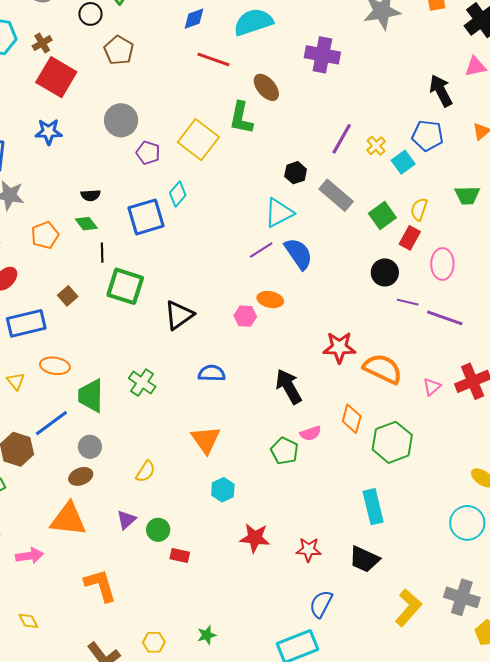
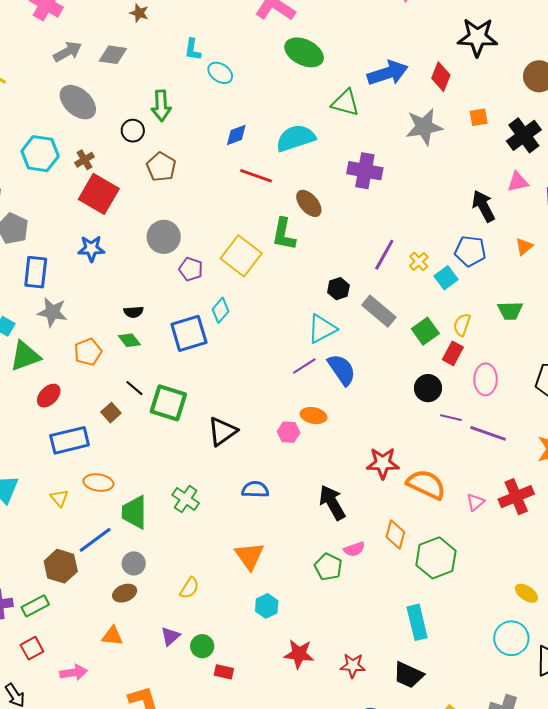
black line: (102, 253) -> (134, 388), moved, turned -48
orange triangle: (68, 519) -> (112, 636), size x0.6

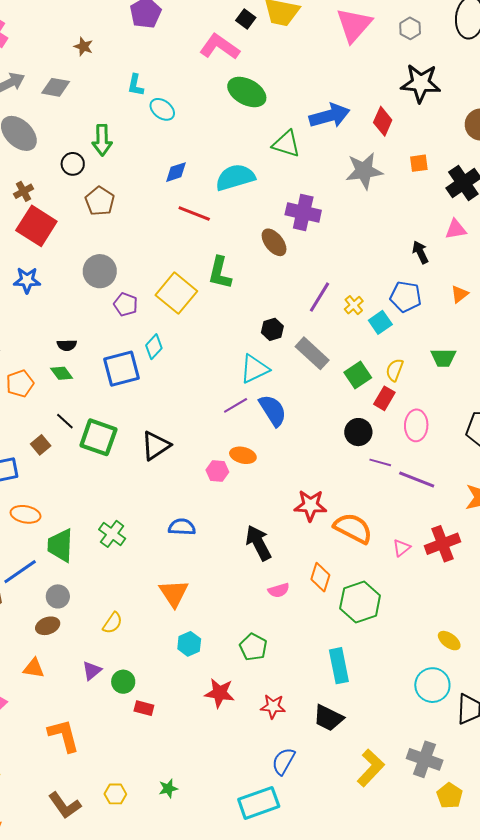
brown ellipse: (309, 203) -> (274, 242), moved
black arrow: (483, 206) -> (420, 252), size x0.7
black triangle: (222, 431) -> (156, 446), moved
green pentagon: (328, 567) -> (253, 647), moved

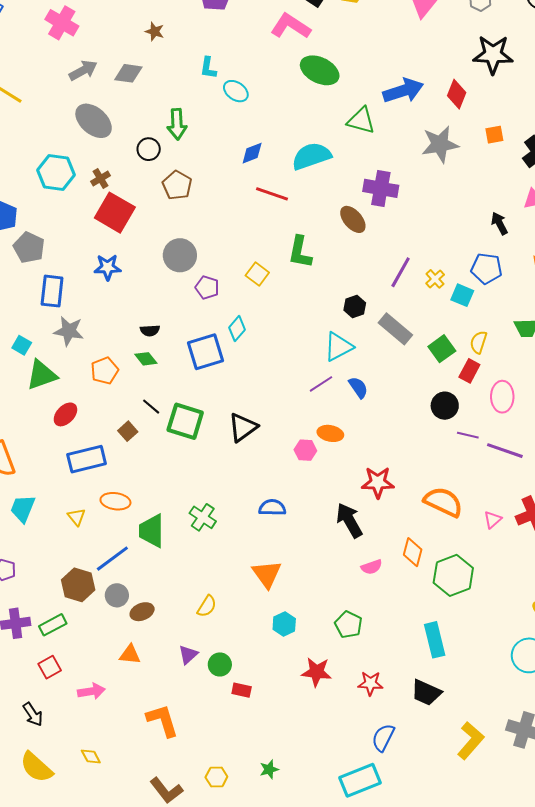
yellow square: (176, 293) -> (257, 274), size x0.6
cyan square: (380, 322) -> (462, 295), turned -30
blue semicircle: (273, 410) -> (358, 387), size x0.7
red star: (310, 505) -> (378, 482), moved
gray circle: (58, 596) -> (117, 595), moved

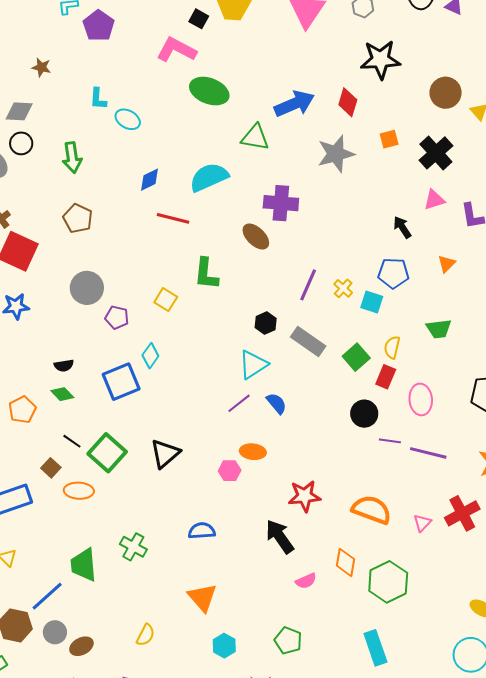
black circle: (149, 149) -> (21, 143), moved
green square: (185, 421) -> (107, 453), turned 30
orange ellipse: (115, 501) -> (79, 491), moved

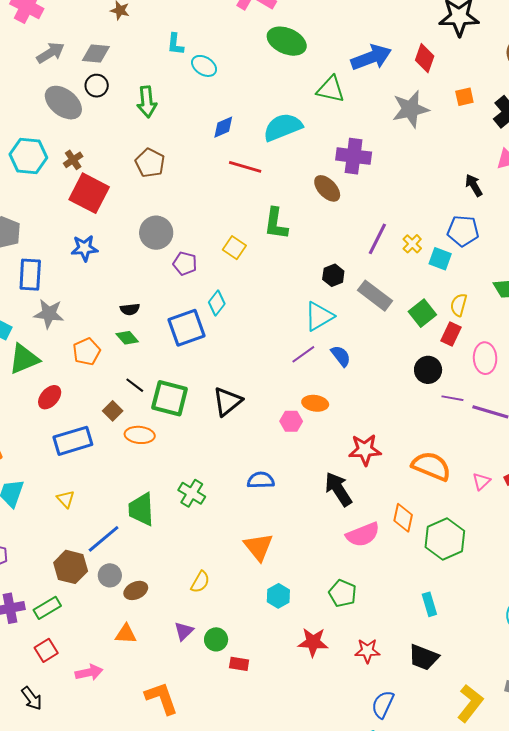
green square: (107, 453) -> (170, 398), turned -30
pink semicircle: (306, 581) -> (363, 535), size x1.6
cyan rectangle: (375, 648) -> (429, 604), size x0.7

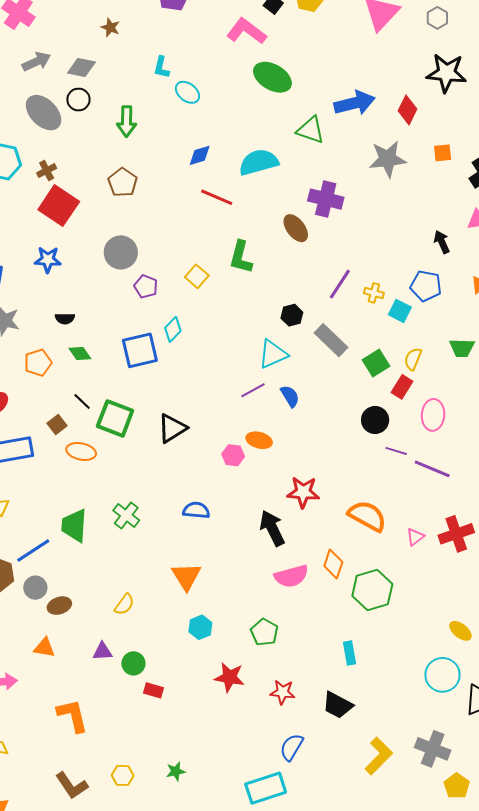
yellow cross: (412, 244) -> (374, 293), turned -36
black semicircle: (130, 309) -> (65, 319), moved
purple triangle: (184, 631) -> (102, 651), turned 35

